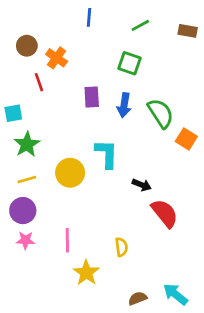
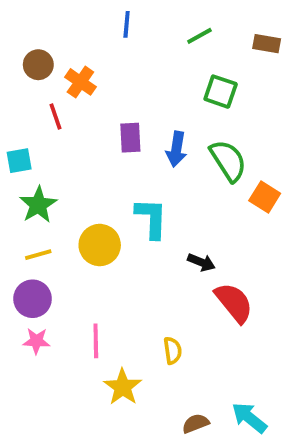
green square: (130, 63) -> (221, 92), moved

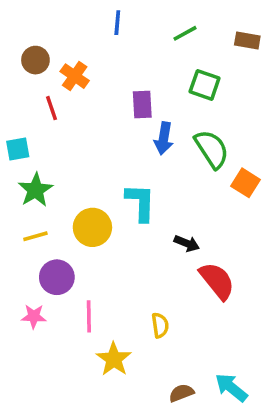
purple rectangle: (130, 138) -> (142, 105), moved
purple circle: (33, 299) -> (57, 277), moved

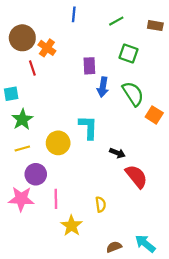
brown circle: (35, 60) -> (22, 38), size x1.5
pink star: (34, 316) -> (21, 199), size x1.6

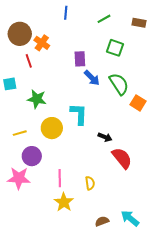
blue arrow: (103, 87) -> (92, 78), turned -54
green star: (22, 119) -> (37, 99), moved, turned -30
pink line: (56, 199) -> (60, 178), moved

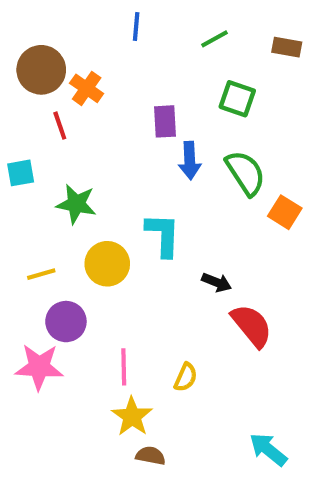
blue arrow: (92, 78) -> (190, 161), turned 42
yellow semicircle: (90, 183) -> (186, 377), turned 32
brown semicircle: (102, 221) -> (151, 456), moved, turned 32

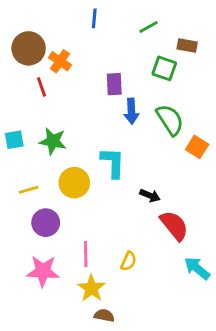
brown rectangle: (287, 47) -> (187, 46), moved
cyan square: (21, 173) -> (14, 140), moved
pink star: (39, 367) -> (43, 271), moved
cyan arrow: (268, 449) -> (197, 268), moved

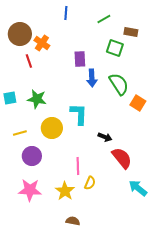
pink line: (86, 254) -> (78, 166), moved
yellow star: (91, 288) -> (65, 191), moved

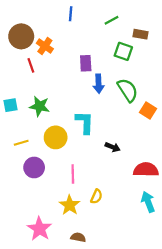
red semicircle: (122, 158) -> (146, 170), moved, turned -50
pink line: (78, 166) -> (73, 174), moved
cyan arrow: (138, 188) -> (148, 202), turned 30
pink star: (30, 190) -> (39, 229), moved, turned 30

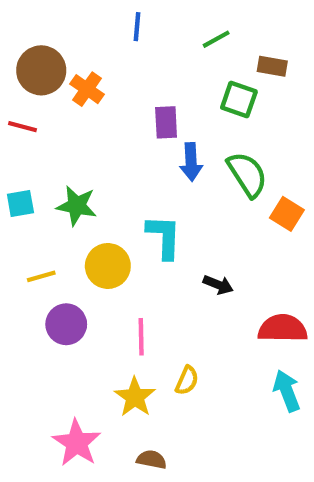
red line: (31, 65) -> (23, 127), moved, turned -56

